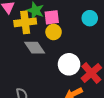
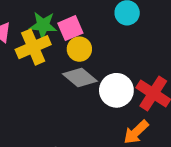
gray diamond: (35, 48) -> (80, 78), moved

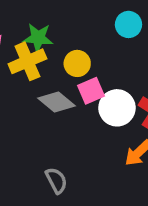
pink square: (70, 28) -> (91, 91), moved
gray diamond: (80, 78) -> (57, 102), moved

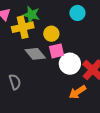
cyan circle: (128, 24) -> (77, 13), moved
gray semicircle: (56, 180) -> (15, 82), moved

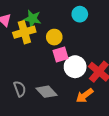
gray diamond: (35, 54) -> (46, 92), moved

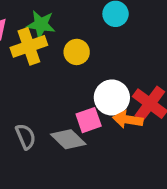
pink square: (61, 54) -> (89, 120), moved
orange arrow: (85, 95) -> (128, 120), moved, turned 48

